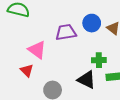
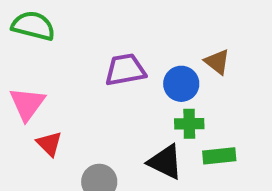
blue circle: (92, 23) -> (181, 84), moved
pink triangle: (37, 50) -> (27, 104), moved, turned 30

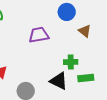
blue circle: (181, 84) -> (67, 12), moved

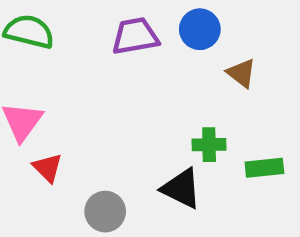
purple trapezoid: (39, 35) -> (135, 36), moved
green rectangle: (86, 78) -> (264, 168), moved

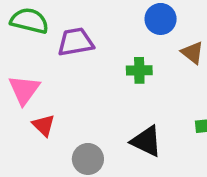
purple trapezoid: (135, 36) -> (76, 42), moved
green cross: (209, 145) -> (139, 70), moved

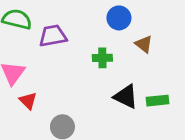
black triangle: (146, 141) -> (126, 96), moved

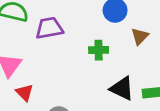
brown triangle: (144, 44) -> (140, 36), turned 36

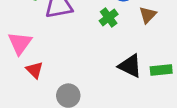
green cross: (99, 50) -> (109, 17), moved, turned -36

